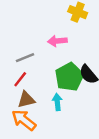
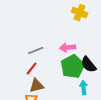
pink arrow: (57, 41) -> (68, 48), moved
cyan arrow: (57, 102) -> (84, 88), moved

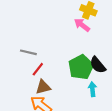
pink arrow: (68, 48) -> (82, 25), moved, turned 42
gray line: (36, 51) -> (28, 52), moved, turned 35

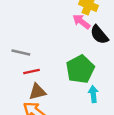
black semicircle: (98, 65) -> (99, 35), moved
red line: (38, 69) -> (31, 72), turned 40

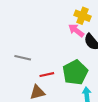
red line: (31, 72) -> (47, 75), moved

